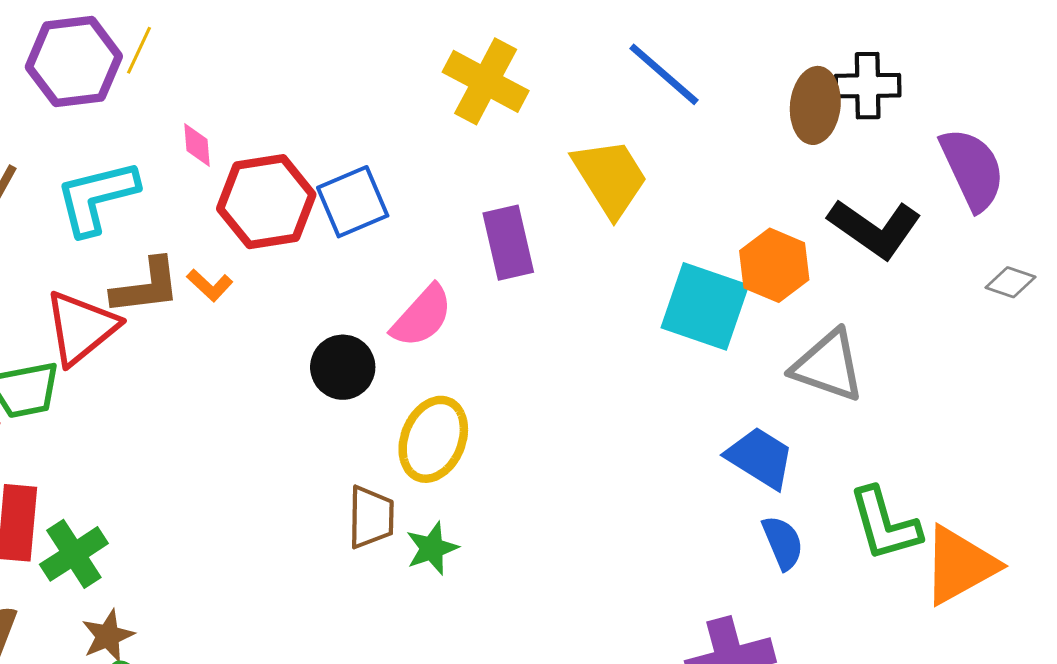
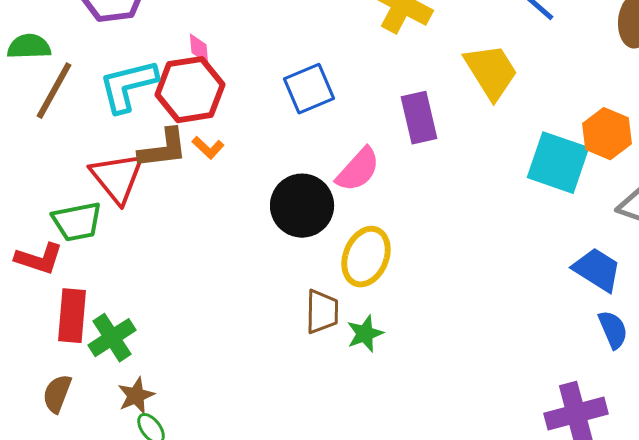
red hexagon: (266, 202) -> (190, 90), moved
red triangle: (81, 328) -> (117, 178), turned -30
black circle: (343, 367) -> (302, 206), size x1.4

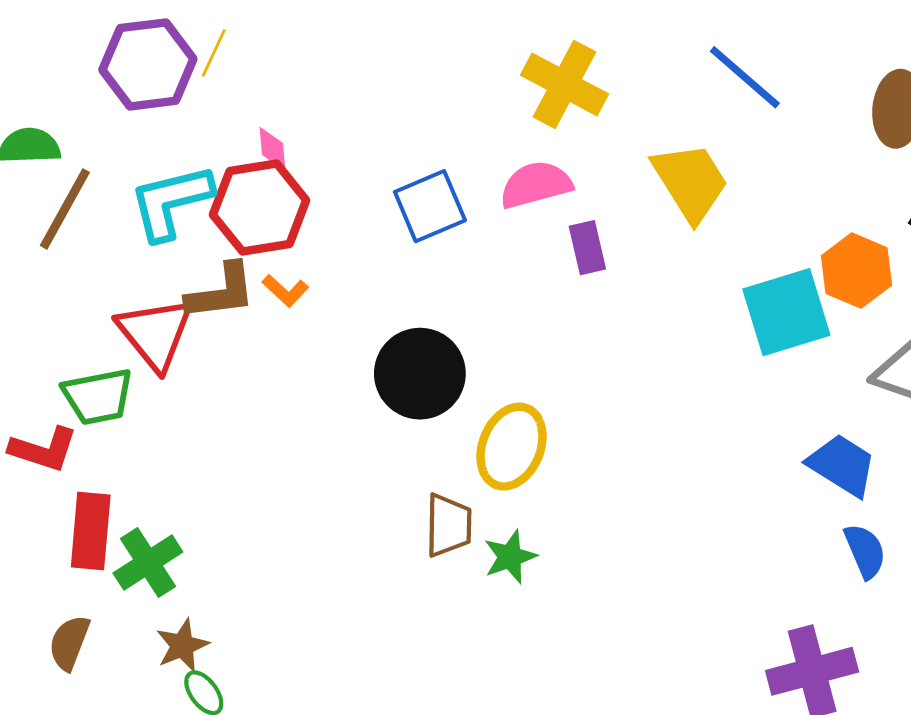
purple rectangle: (419, 118) -> (587, 248), size x0.7
cyan square: (558, 163) -> (786, 312), turned -36
pink semicircle: (358, 170) -> (536, 185), moved, turned -147

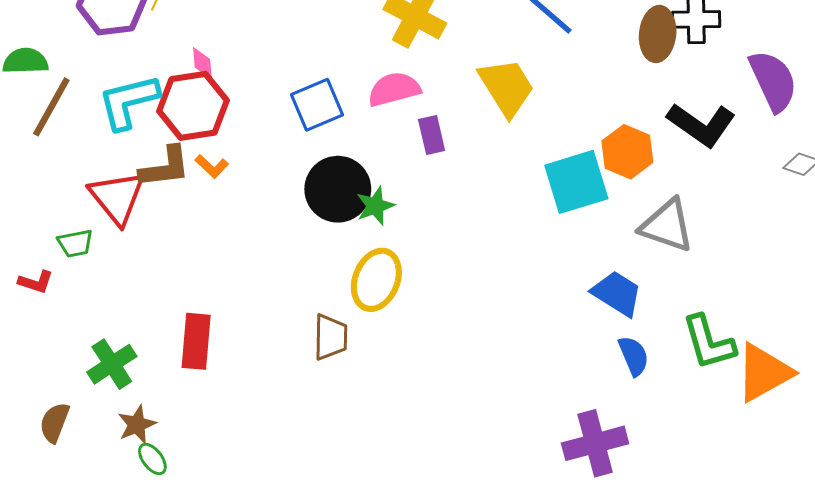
black circle: (420, 374) -> (338, 189), moved
green trapezoid: (98, 396) -> (75, 243), size x0.7
red L-shape: (43, 449) -> (36, 282), size x0.7
red rectangle: (91, 531) -> (196, 341), moved
green star: (510, 557) -> (375, 206), moved

